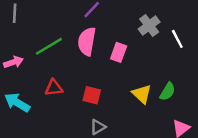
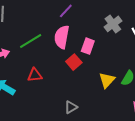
yellow triangle: (142, 94) -> (107, 80), turned 30
red square: (92, 95) -> (74, 62), moved, turned 35

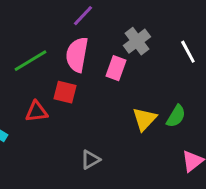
gray cross: (113, 24) -> (137, 41), moved
red square: (74, 62) -> (65, 92), moved, turned -35

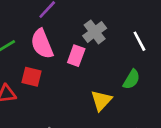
pink semicircle: (77, 55) -> (42, 44), turned -32
green semicircle: (176, 116) -> (132, 79), moved

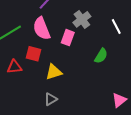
green semicircle: (132, 79) -> (101, 56), moved
yellow triangle: (101, 100) -> (54, 72), moved, turned 30

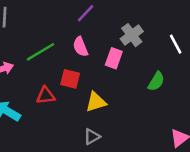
pink semicircle: (42, 29) -> (80, 47), size x0.7

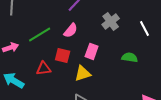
pink semicircle: (80, 47) -> (71, 30), turned -119
pink rectangle: (114, 58) -> (92, 51), moved
green semicircle: (156, 81) -> (130, 57), turned -112

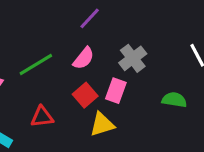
gray cross: (111, 21) -> (133, 58), moved
red square: (63, 55) -> (85, 95), moved, turned 35

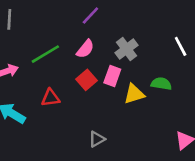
yellow triangle: (102, 124) -> (134, 94), moved

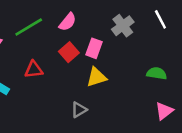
gray cross: (126, 49) -> (123, 26), moved
green semicircle: (161, 84) -> (157, 73), moved
yellow triangle: (134, 94) -> (96, 77), moved

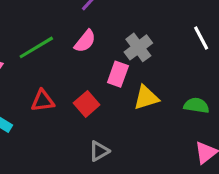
gray cross: (123, 26) -> (138, 47), moved
red square: (69, 52) -> (87, 104), moved
yellow triangle: (96, 77) -> (146, 98), moved

